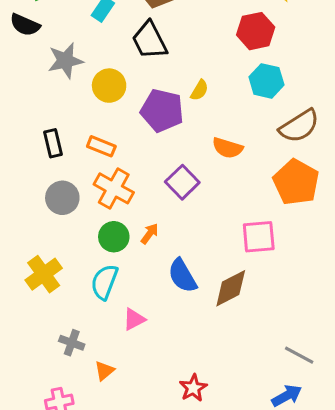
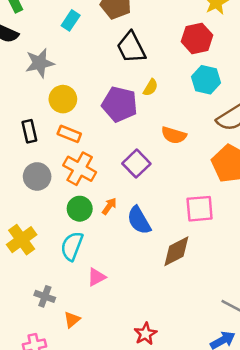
black trapezoid: (150, 40) -> (131, 48), moved
yellow circle: (109, 86) -> (63, 99), moved
blue semicircle: (182, 276) -> (139, 220), moved

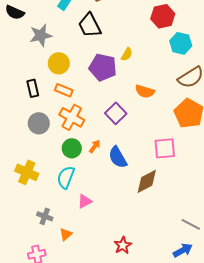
black trapezoid: (131, 48) -> (90, 25), moved
cyan hexagon: (206, 80) -> (181, 43), moved
yellow cross: (22, 240) -> (27, 172), turned -30

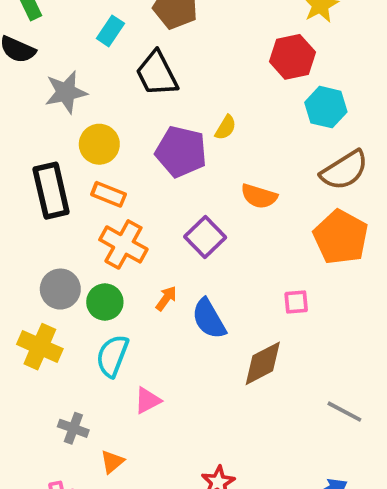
black rectangle: (33, 88) -> (51, 191), size x1.6
gray circle: (39, 123) -> (60, 289), moved
green circle: (72, 148) -> (105, 302), moved
pink square: (165, 148) -> (296, 302), size x0.6
gray line: (191, 224) -> (344, 412), moved

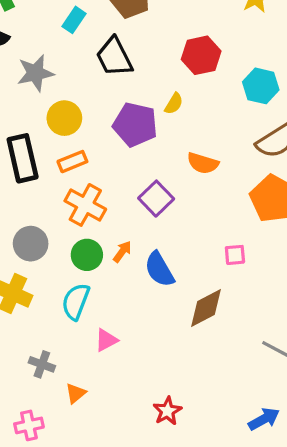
red hexagon: (292, 57) -> (201, 55), moved
orange rectangle: (109, 194) -> (72, 162), turned -44
green circle: (105, 302) -> (87, 255), moved

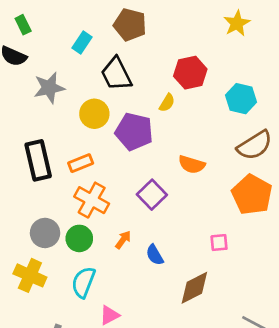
yellow semicircle: (174, 104) -> (167, 103), moved
yellow circle: (64, 118) -> (94, 114), moved
green circle: (87, 255) -> (79, 238), moved
blue semicircle: (159, 269) -> (155, 255), size x0.7

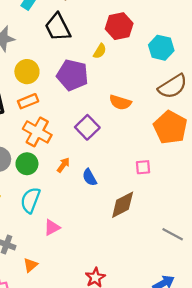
yellow circle: (94, 114) -> (27, 72), moved

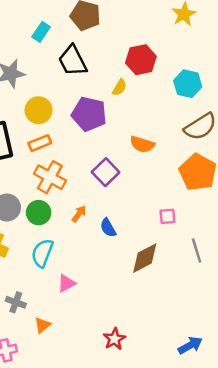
gray line: (173, 234) -> (197, 250), moved, turned 45

